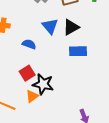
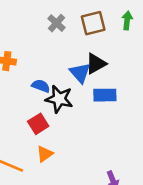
blue triangle: (50, 26) -> (80, 73), moved
black star: (43, 84) -> (59, 99), moved

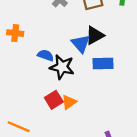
red square: (38, 124) -> (54, 100), moved
orange triangle: (45, 154) -> (69, 102), moved

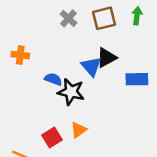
blue rectangle: (103, 64) -> (137, 79), moved
red square: (54, 100) -> (52, 138), moved

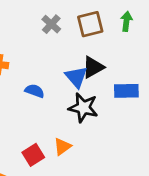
black star: (71, 92) -> (83, 108), moved

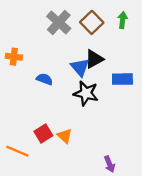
gray cross: (51, 24) -> (59, 22), size x1.5
brown square: (90, 24) -> (92, 22), turned -30
orange triangle: (62, 147) -> (65, 136), moved, turned -42

